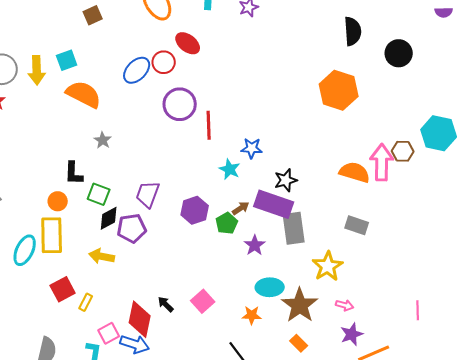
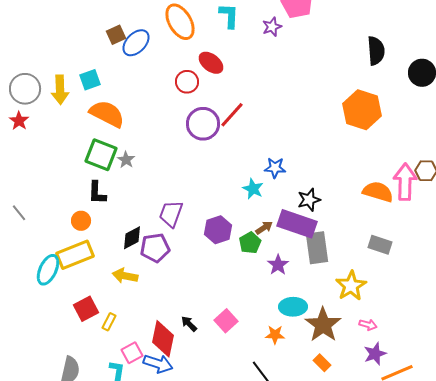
blue ellipse: (137, 70) -> (136, 43), moved
red line: (209, 125) -> (232, 115), moved, turned 44
green square: (99, 194) -> (101, 155), moved, size x1.4
yellow rectangle: (52, 235) -> (75, 255), turned 69

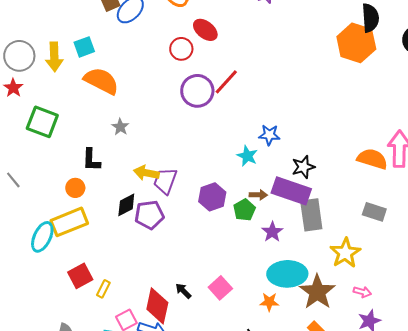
orange hexagon: (362, 110) -> (356, 43), moved
green square: (101, 155) -> (42, 122), moved
brown arrow: (264, 228) -> (258, 195), turned 36
yellow arrow: (125, 276) -> (146, 173), moved
cyan ellipse: (293, 307) -> (287, 274), size x1.4

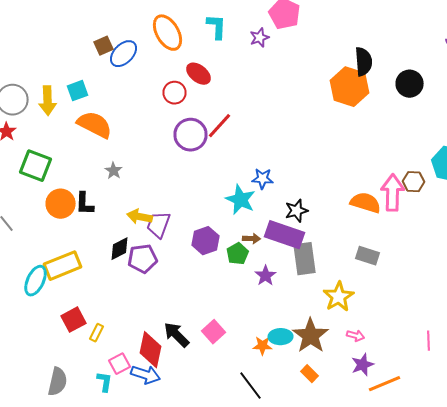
cyan star: (247, 156) -> (240, 200), size x1.4
orange circle: (75, 188) -> (60, 204), moved, size x1.5
cyan ellipse: (287, 274) -> (280, 337), moved, size x0.6
black arrow: (183, 291) -> (176, 335), size x1.6

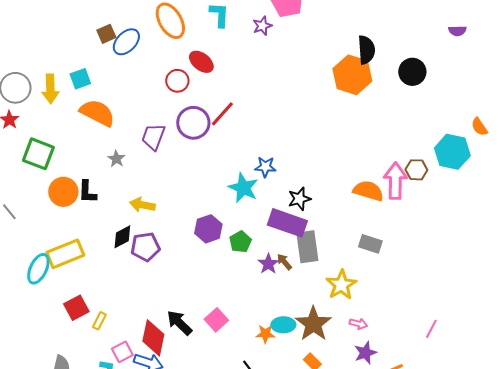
purple trapezoid: (158, 225) -> (153, 137), moved
brown arrow: (252, 239) -> (284, 262), moved, turned -132
pink line: (428, 341) -> (431, 329), turned 30

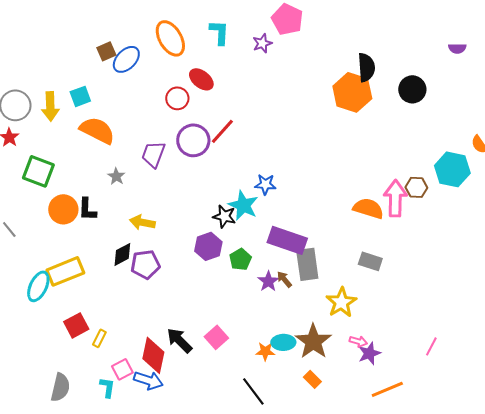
black star: (299, 199) -> (224, 216), moved, turned 30
purple star: (365, 353) -> (369, 353), moved

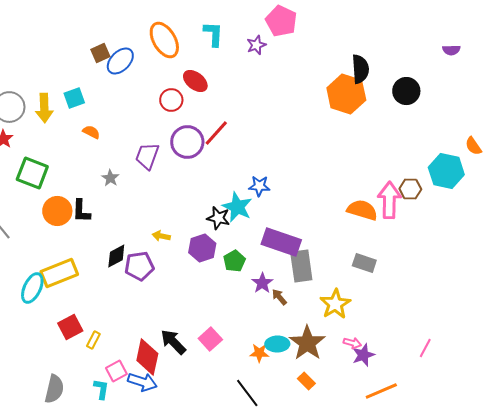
orange semicircle: (97, 130) -> (91, 132), size x0.5
yellow arrow: (142, 222) -> (161, 236), moved, size x0.7
brown arrow: (284, 279) -> (279, 297), moved

